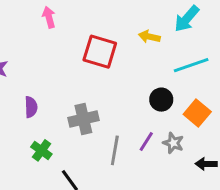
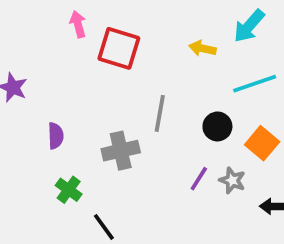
red square: (100, 52) -> (119, 48), moved
gray line: (115, 150) -> (160, 113), moved

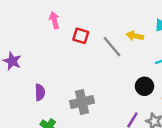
red square: (119, 48) -> (81, 36), size x0.6
gray line: (160, 113) -> (112, 47), moved, turned -50

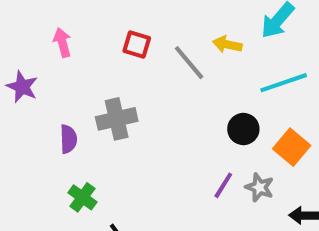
pink arrow: (54, 20) -> (62, 43), moved
gray cross: (82, 102) -> (117, 119), moved

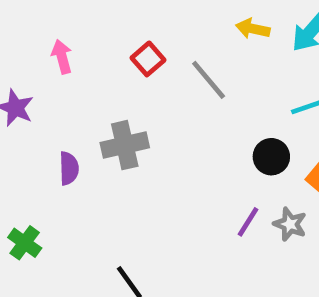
red square: (137, 45) -> (148, 59), turned 32
yellow arrow: (227, 45) -> (253, 29), moved
green cross: (82, 197) -> (25, 243), moved

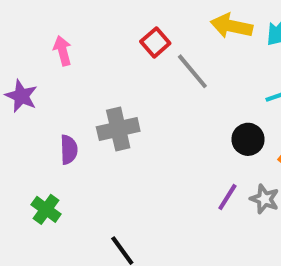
yellow arrow: (253, 29) -> (232, 26), size x1.4
red square: (148, 59) -> (155, 42), moved
green cross: (25, 243) -> (46, 209), moved

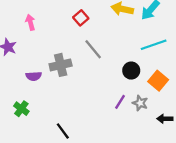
gray line: (192, 71) -> (93, 49), moved
purple semicircle: (69, 150) -> (34, 76), turned 88

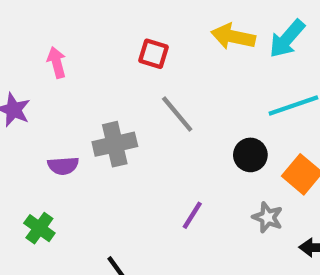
red square: (81, 18) -> (154, 54), turned -32
purple line: (120, 102) -> (192, 215), moved

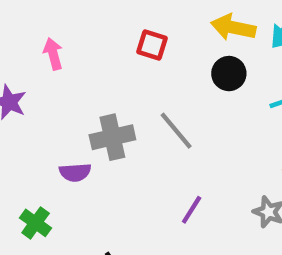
gray line: (177, 114) -> (176, 131), moved
black circle: (250, 155) -> (229, 74), moved
purple semicircle: (63, 166) -> (75, 172), moved

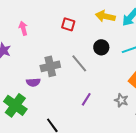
black circle: (229, 74) -> (101, 47), moved
green cross: (36, 223) -> (15, 105), size x1.6

